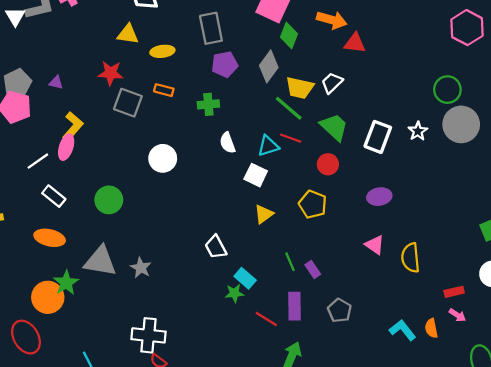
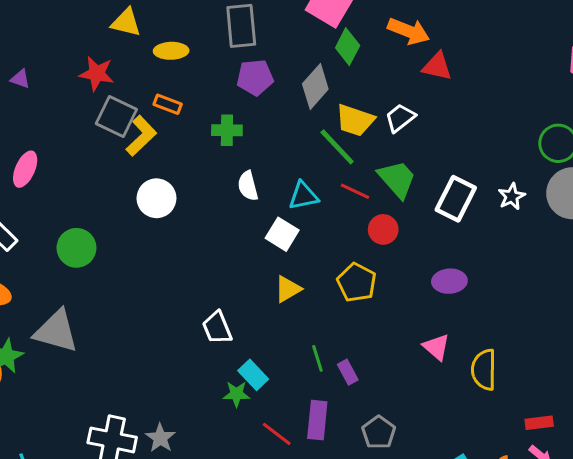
yellow L-shape: (73, 126) -> (141, 136), moved
red line: (291, 138) -> (355, 191), moved
gray star: (141, 268) -> (160, 438), moved

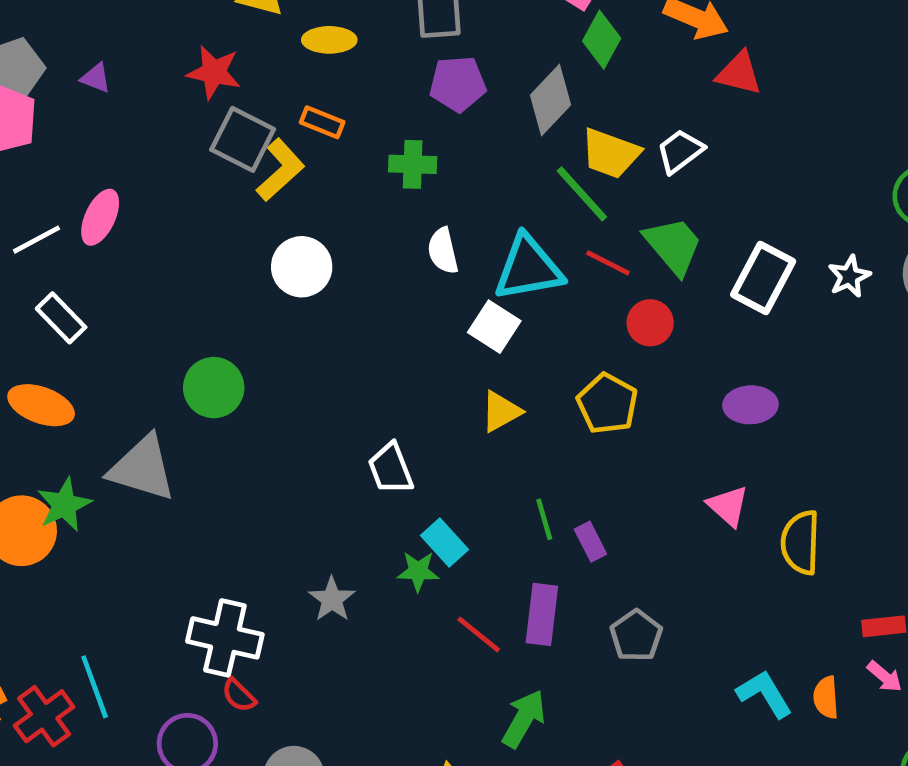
cyan triangle: (303, 196) -> (528, 268), size x1.5
green circle: (76, 248) -> (214, 388), moved
gray star: (160, 438) -> (332, 599), moved

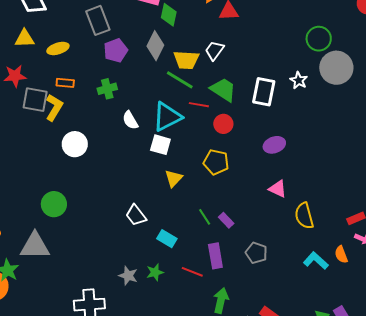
yellow semicircle: (800, 542) -> (304, 216), moved
green star: (418, 571) -> (155, 272), moved

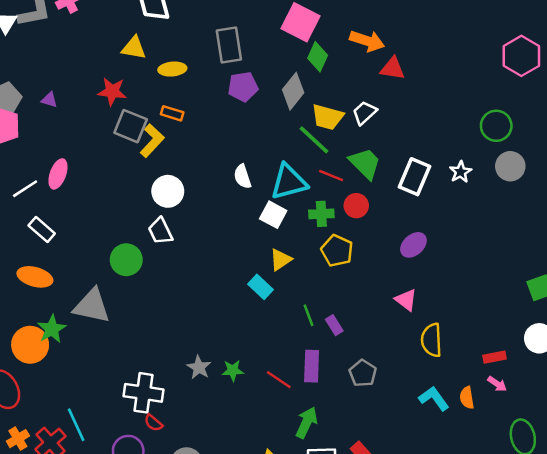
gray circle: (336, 68) -> (510, 166), size x0.7
green cross: (107, 89) -> (321, 214), moved
purple ellipse: (274, 145) -> (413, 245), turned -35
white trapezoid: (136, 215) -> (160, 231), moved
cyan rectangle: (167, 239) -> (260, 287), moved

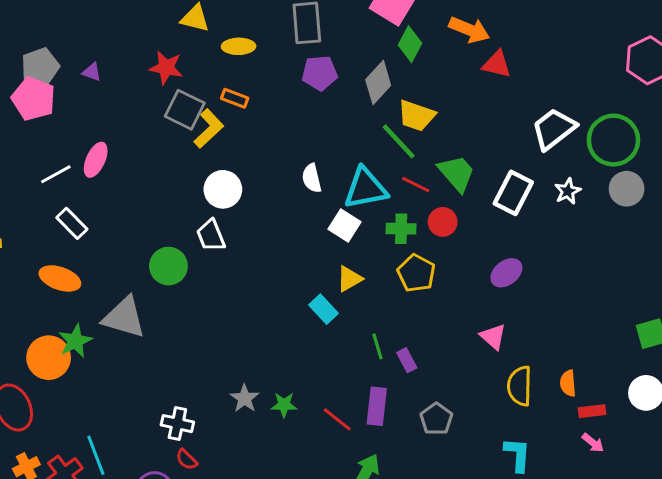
white trapezoid: (365, 113) -> (554, 129), moved, size x1.5
green circle: (496, 126) -> (613, 140), size x1.4
white cross: (143, 393) -> (177, 424), size x0.7
orange semicircle: (467, 398) -> (568, 383), moved
cyan L-shape: (434, 399) -> (517, 455), turned 36

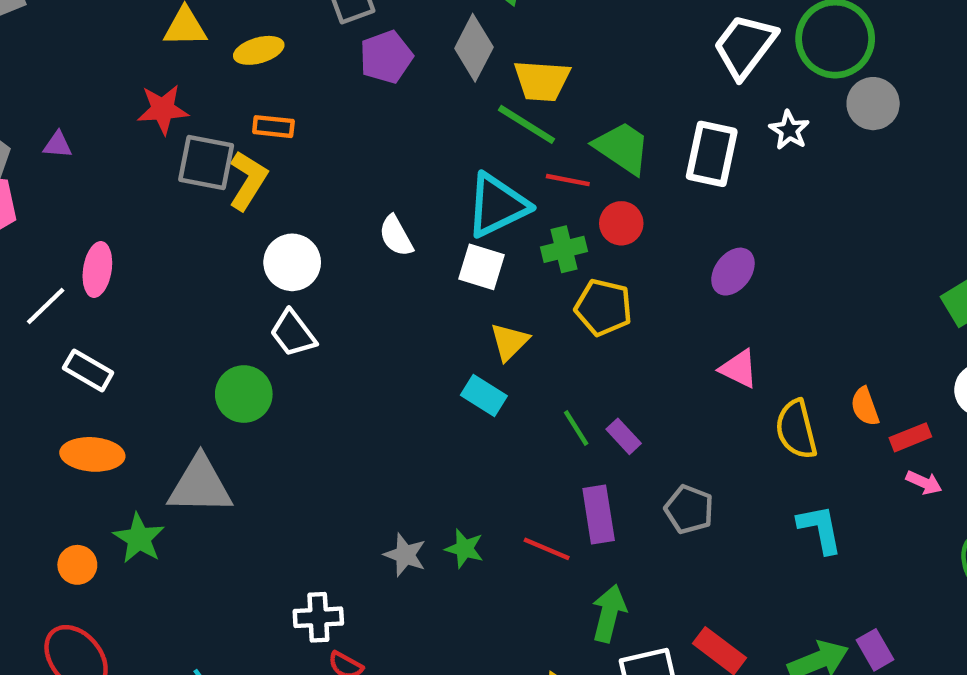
white semicircle: (312, 178) -> (396, 236), moved
orange circle: (49, 358) -> (77, 565), moved, size x0.6
green star: (284, 405) -> (464, 549), turned 30

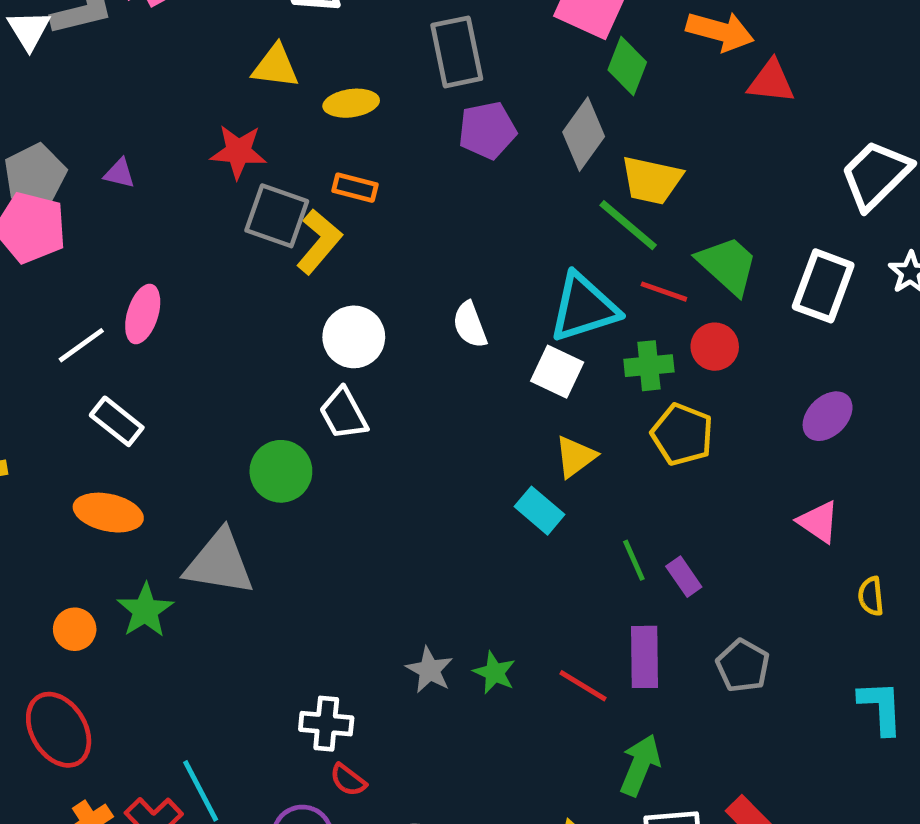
yellow semicircle: (796, 429) -> (871, 596), size x0.6

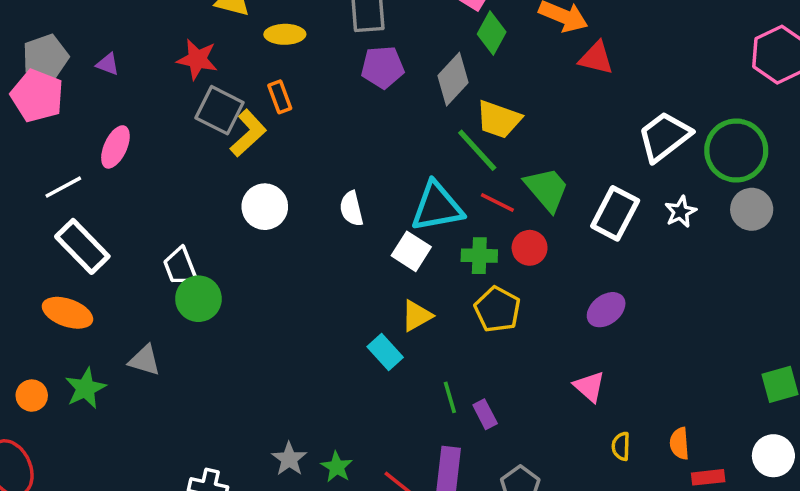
orange rectangle: (355, 188) -> (280, 97), turned 48
pink ellipse: (143, 314) -> (115, 147), moved
white trapezoid: (343, 414) -> (180, 267), moved
white rectangle: (117, 421) -> (82, 246), size x1.4
gray triangle: (219, 563) -> (145, 360), size x0.6

